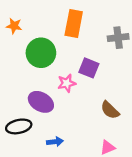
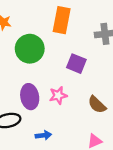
pink star: (67, 83) -> (58, 95), moved
purple ellipse: (41, 102) -> (30, 97), turned 50

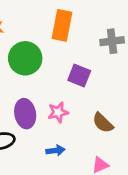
blue arrow: (43, 135) -> (55, 150), moved

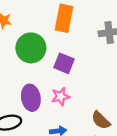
purple square: (79, 75) -> (64, 63), moved
brown semicircle: (103, 123) -> (101, 120), moved

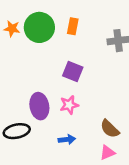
orange rectangle: (64, 18) -> (73, 26), size x0.6
green circle: (31, 48) -> (39, 27), moved

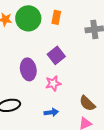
purple square: (73, 72) -> (56, 55), turned 30
purple ellipse: (39, 106) -> (28, 69), moved

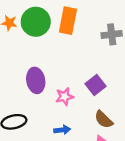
orange rectangle: (56, 17) -> (68, 21), size x1.6
purple square: (56, 55) -> (96, 85), moved

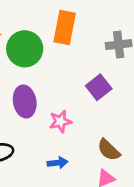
green circle: (36, 22) -> (25, 49), moved
purple square: (96, 85) -> (99, 87), moved

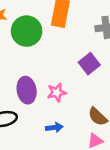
purple ellipse: (25, 101) -> (27, 90), moved

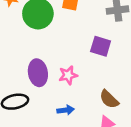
purple square: (89, 64) -> (101, 46), turned -35

